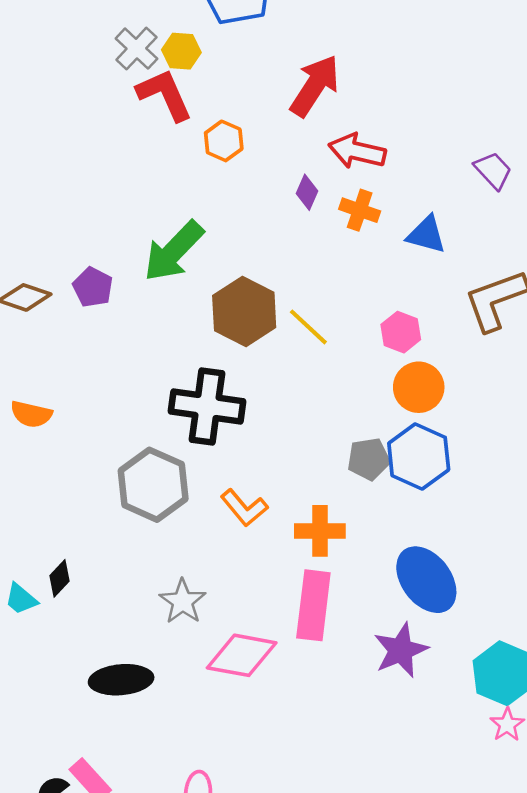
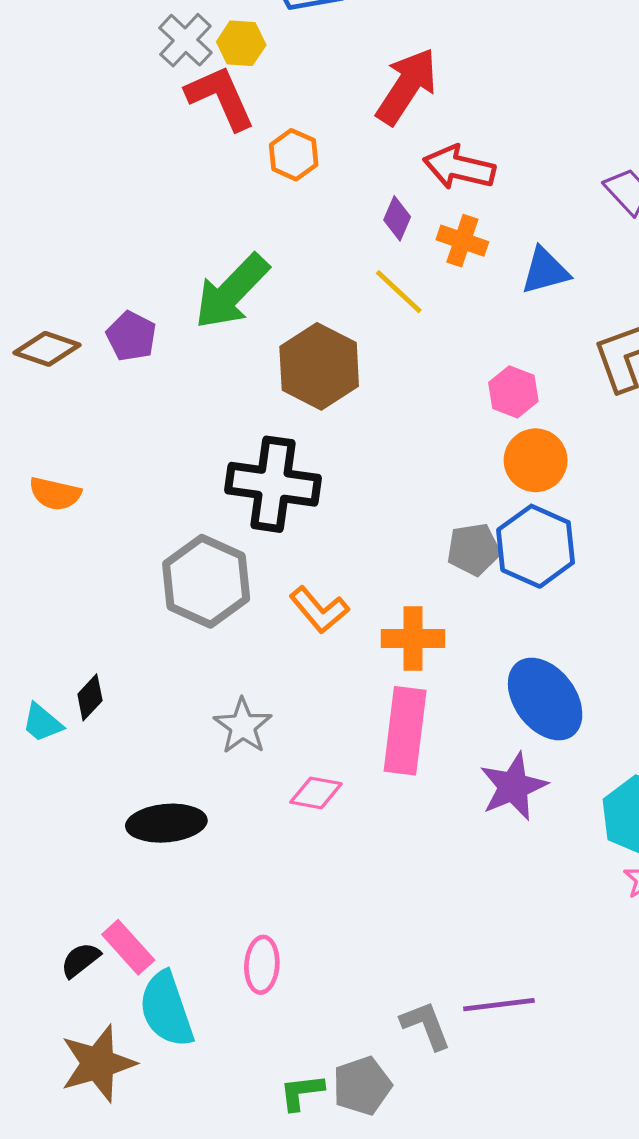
blue triangle: (426, 235) -> (545, 271), turned -30
yellow line: (308, 327) -> (399, 292), moved
pink diamond: (242, 655) -> (316, 793), size x0.6

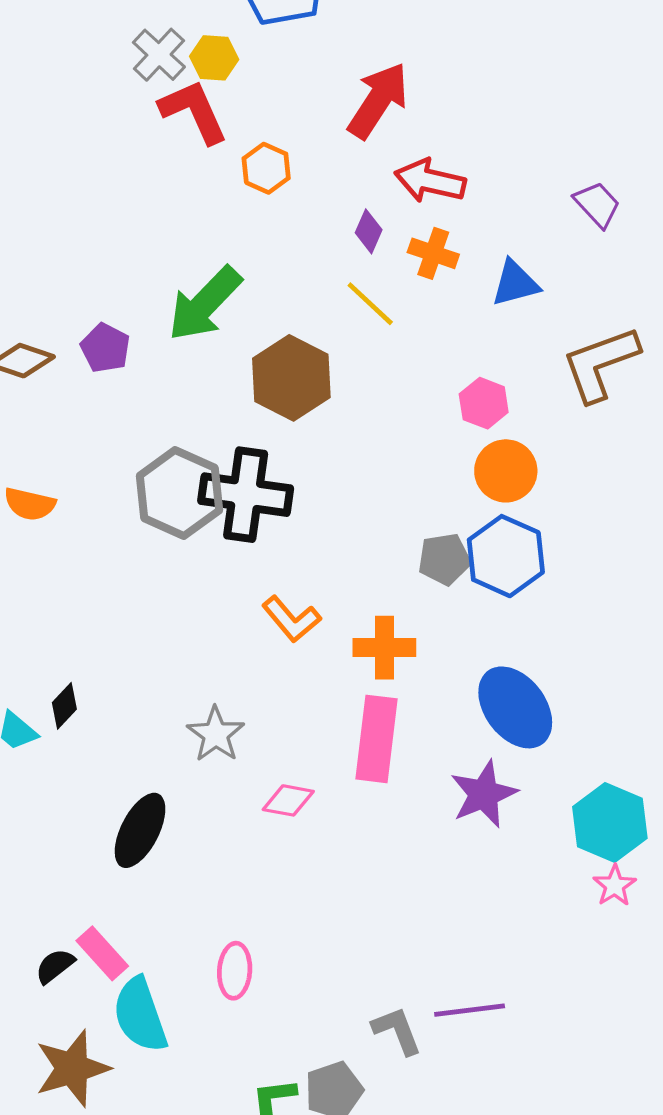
gray hexagon: (206, 581) -> (179, 493), moved
black ellipse: (166, 823) -> (140, 830), turned -58

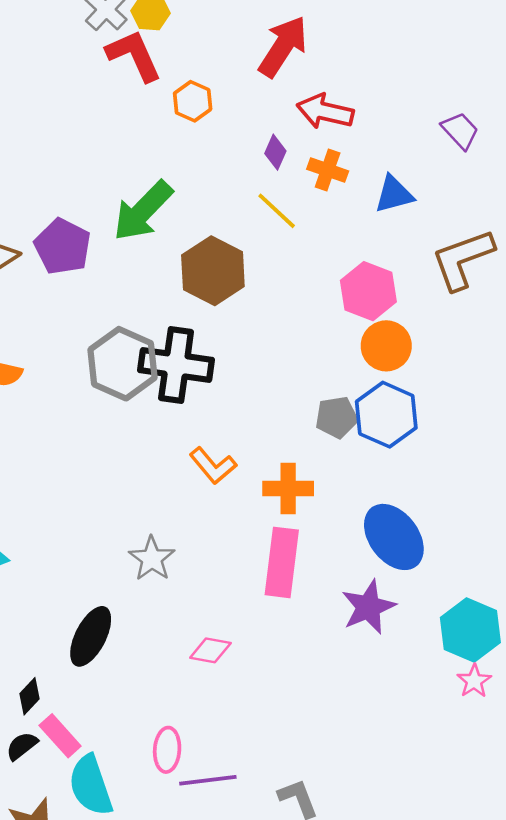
purple pentagon: (105, 348) -> (63, 246), size x1.4
pink hexagon: (484, 403) -> (368, 291), size x1.4
black diamond: (64, 706) -> (29, 696), moved
pink diamond: (288, 800) -> (210, 650), moved
purple line: (470, 1010) -> (208, 780), moved

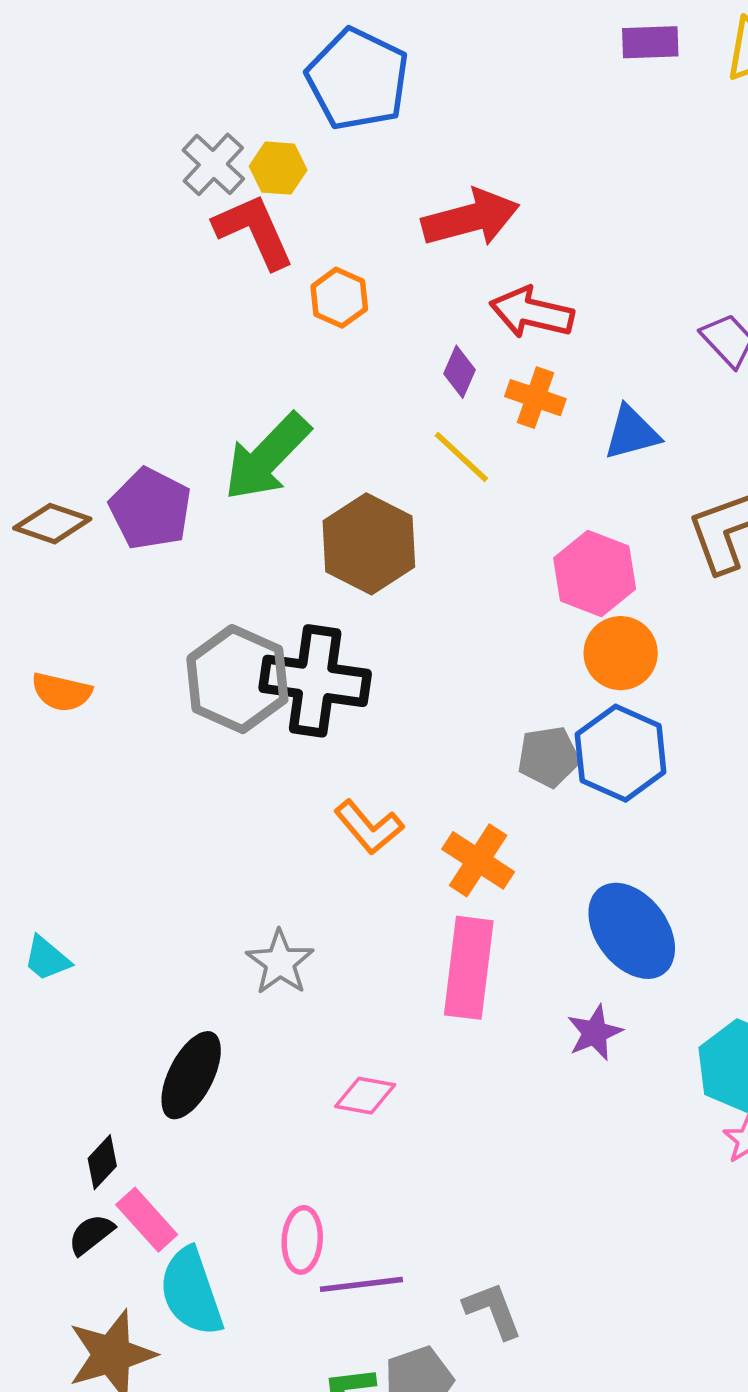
red arrow: (283, 46) -> (471, 218), turned 42
orange cross: (288, 489) -> (478, 860), turned 33
purple star: (368, 607) -> (595, 1033), size x0.7

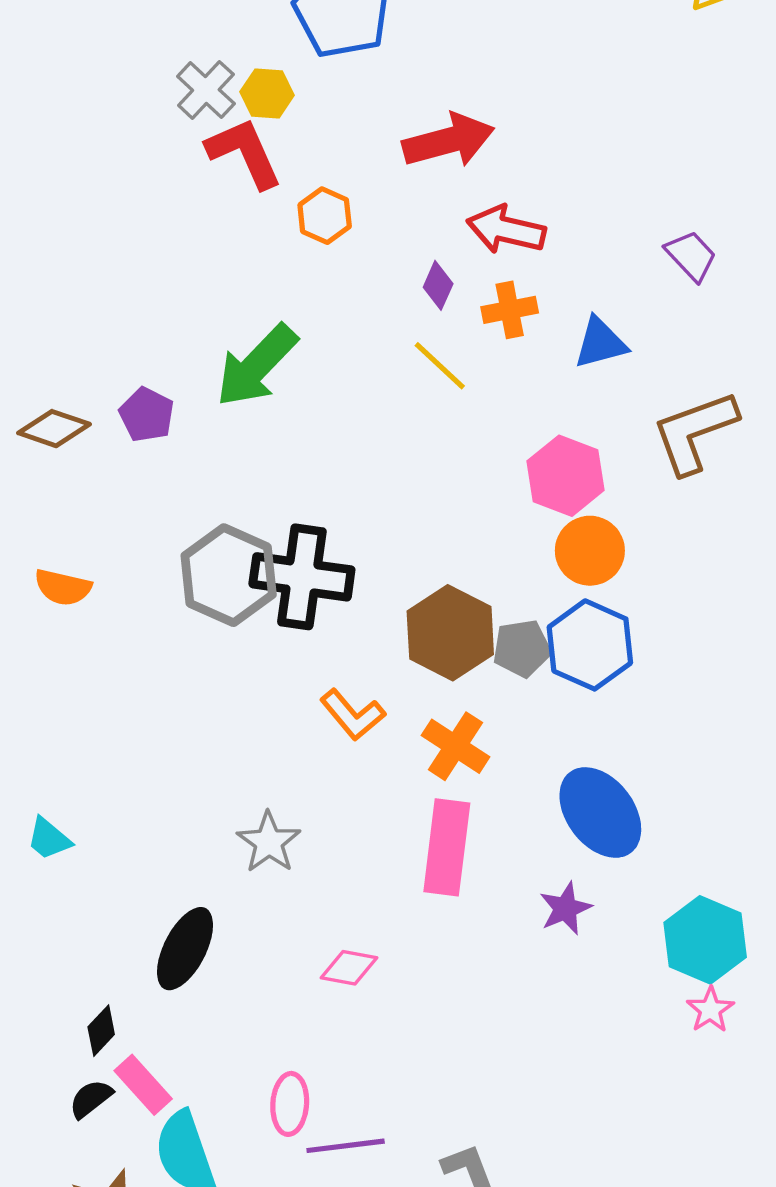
orange cross: (535, 398) -> (510, 310), turned -30
purple pentagon: (150, 509) -> (147, 415), size x0.7
brown hexagon: (369, 544) -> (450, 633), moved

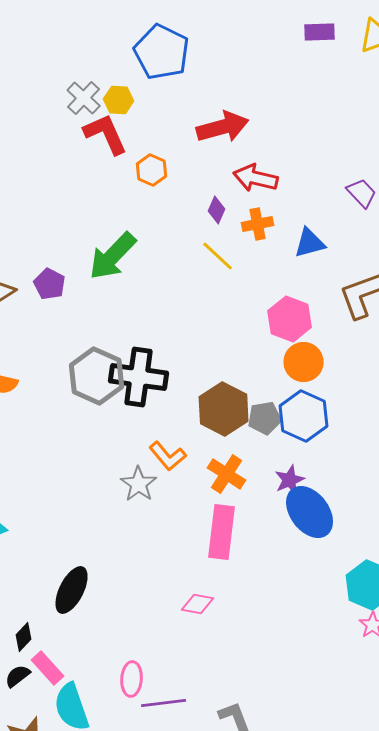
gray star: (269, 842) -> (139, 484), moved
purple star: (565, 908) -> (290, 480), moved
pink diamond: (349, 968) -> (198, 604), moved

